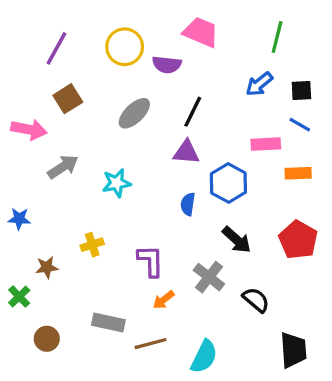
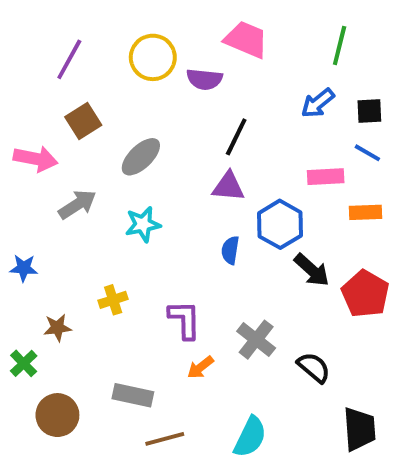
gray ellipse: (134, 113) -> (141, 157), moved
black arrow: (237, 240) -> (312, 270), moved
brown circle: (47, 339) -> (57, 415), size x1.4
brown line: (151, 344) -> (165, 439), moved

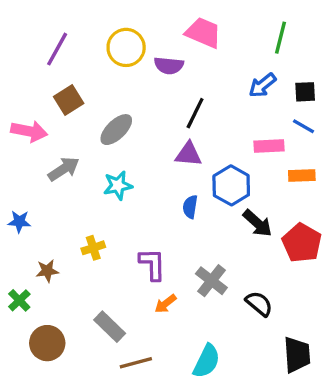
gray rectangle: (133, 395) -> (110, 327), turned 32

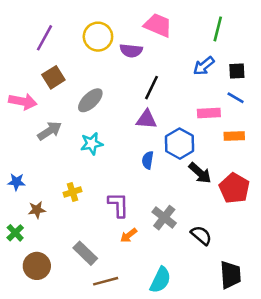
blue star: (19, 222) -> (16, 182), moved

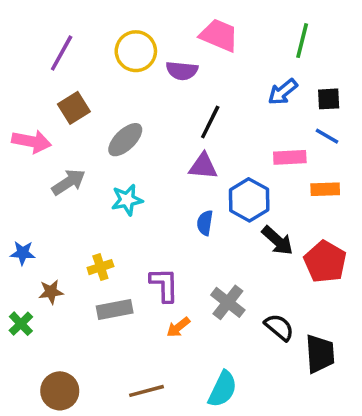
gray rectangle: (85, 253) -> (115, 310), moved, turned -55
brown circle: (37, 266) -> (60, 391), moved
black trapezoid: (230, 275) -> (320, 354), moved

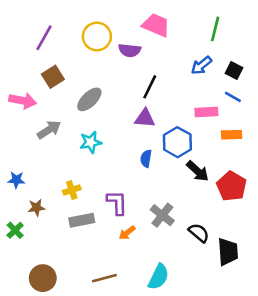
black square: (329, 99) -> (234, 70), turned 30

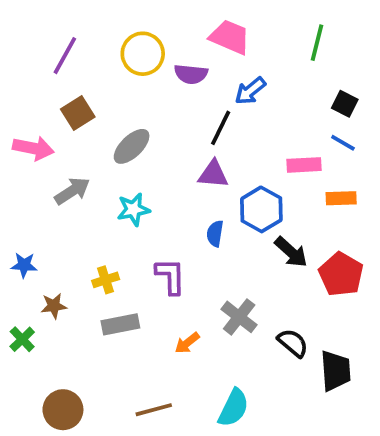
blue arrow: (201, 65) -> (250, 91), moved
purple L-shape: (117, 203) -> (170, 276), moved

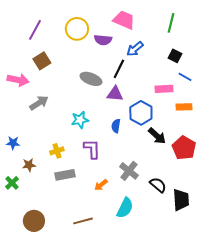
black square: (345, 104) -> (175, 56), moved
gray ellipse: (132, 146) -> (91, 79), moved, turned 65
cyan star: (133, 209) -> (80, 120), moved
cyan semicircle: (234, 408) -> (125, 208), moved

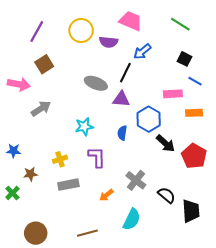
green line: (171, 23) -> (180, 24), turned -72

